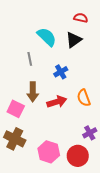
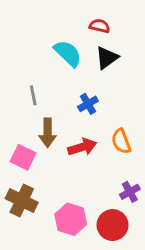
red semicircle: (81, 18) -> (100, 26), moved
gray line: (30, 59) -> (33, 95), moved

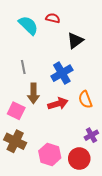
red semicircle: (100, 26) -> (53, 18), moved
cyan semicircle: (68, 53) -> (28, 25), moved
blue cross: (88, 104) -> (62, 73), size x1.5

